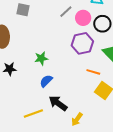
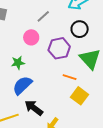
pink circle: (83, 18) -> (31, 37), moved
blue semicircle: (46, 81) -> (22, 85), size x1.5

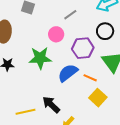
green star: (18, 63) -> (40, 58), size x1.6
blue semicircle: (22, 85) -> (68, 73), moved

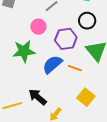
yellow square: (98, 98) -> (86, 97), moved

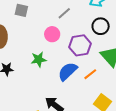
green star: (24, 51) -> (39, 59), size x0.7
orange line: (75, 68) -> (90, 74), turned -56

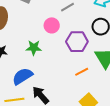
blue semicircle: (68, 71) -> (22, 76), moved

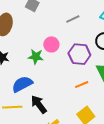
pink circle: (52, 25) -> (51, 44), moved

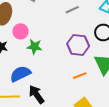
pink circle: (51, 44) -> (21, 31), moved

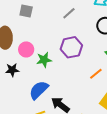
purple hexagon: (78, 45) -> (71, 47), moved

